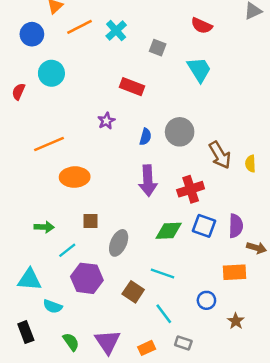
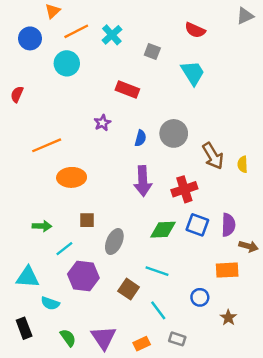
cyan circle: (51, 73) -> (67, 63), moved

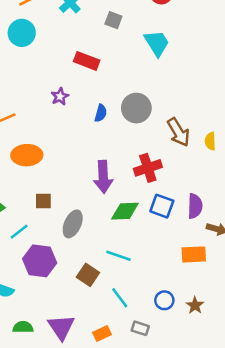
purple arrow: (143, 181) -> (103, 177), moved
blue circle: (200, 297) -> (164, 300), moved
green semicircle: (68, 338) -> (23, 327), turned -54

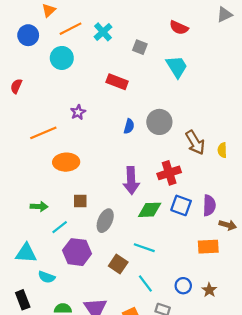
purple star: (60, 97) -> (78, 112), moved

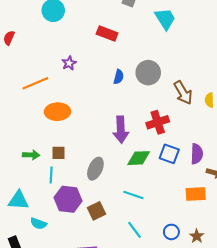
brown square: (80, 201) -> (59, 153), moved
cyan line: (60, 227) -> (51, 175), turned -49
brown square: (118, 264) -> (96, 211), moved, turned 30

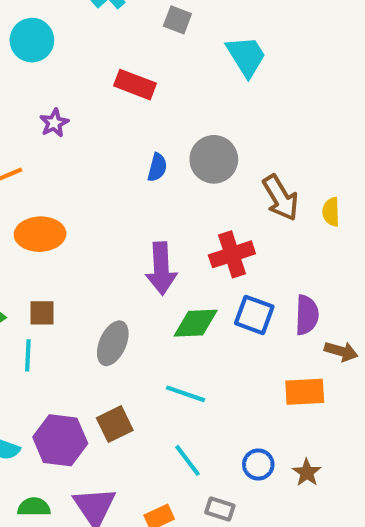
purple star: (69, 63) -> (54, 123), moved
purple hexagon: (68, 199) -> (60, 440), moved

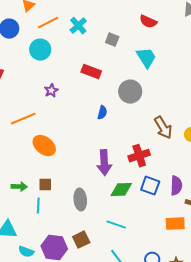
gray circle: (214, 159) -> (130, 92), moved
orange ellipse: (40, 234) -> (44, 146), turned 40
gray ellipse: (113, 343) -> (80, 200), turned -30

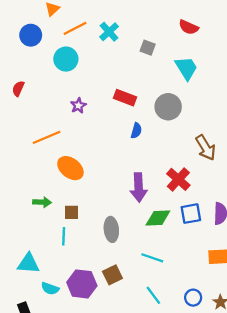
red rectangle: (91, 72) -> (125, 98), moved
red cross: (139, 156) -> (178, 179), turned -30
blue square: (150, 186) -> (191, 214), turned -30
green arrow: (19, 187) -> (42, 202), moved

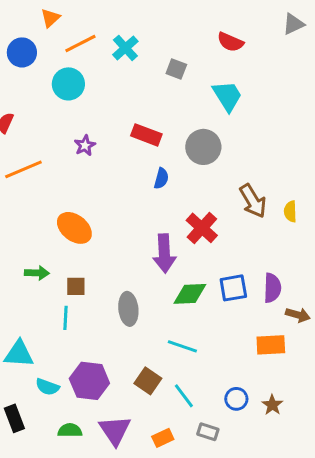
orange line: (47, 137) -> (23, 169), moved
red cross: (178, 179) -> (202, 228), moved
brown square: (112, 275) -> (148, 381), moved, turned -30

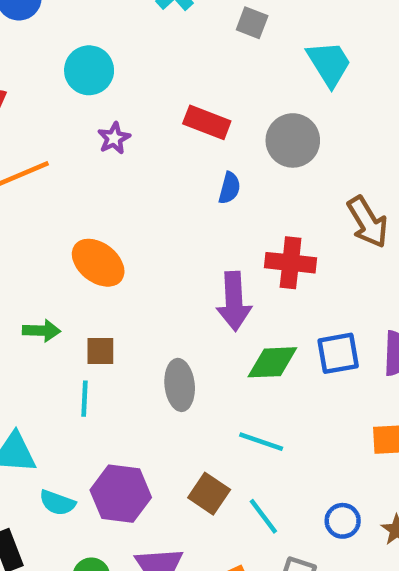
cyan circle: (68, 84) -> (89, 70), moved
red cross: (202, 228) -> (291, 263), turned -36

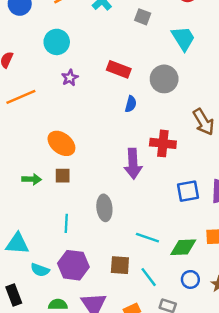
brown square: (100, 351) -> (63, 176), moved
green diamond: (272, 362) -> (183, 247), moved
cyan line: (85, 399) -> (66, 223), moved
brown square: (209, 494) -> (120, 265), turned -30

